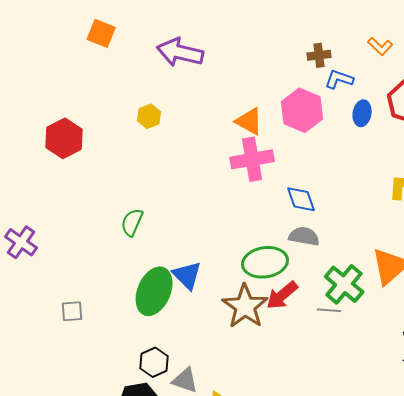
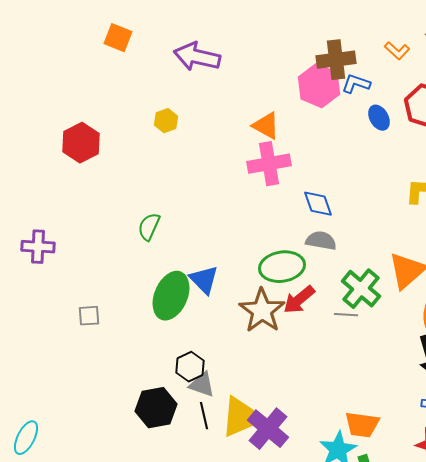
brown cross: (319, 55) -> (336, 60), size x1.6
pink hexagon: (302, 110) -> (319, 86), moved
blue ellipse: (362, 113) -> (379, 118), turned -40
purple cross: (21, 242) -> (38, 247), turned -32
black hexagon: (154, 362) -> (190, 367), moved

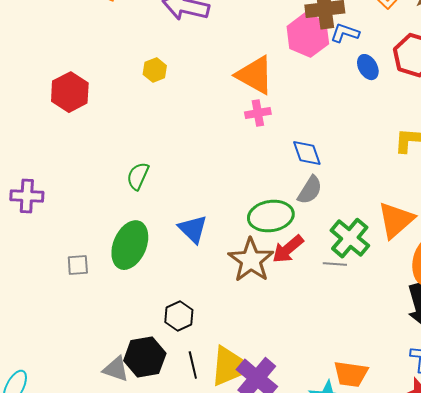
orange triangle: (266, 126) -> (255, 75), size x1.4
pink cross: (269, 164) -> (258, 113), size x0.6
gray semicircle: (321, 241) -> (310, 190), turned 112
green ellipse: (171, 296) -> (130, 245), moved
gray triangle: (202, 385) -> (116, 369), moved

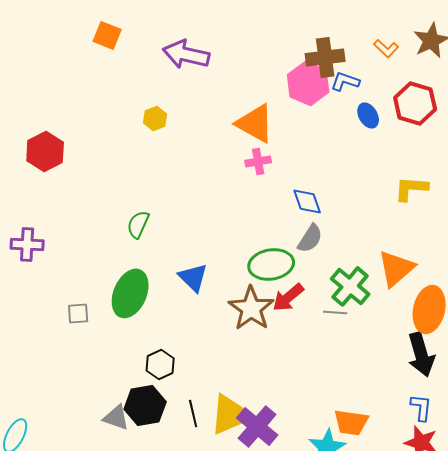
red hexagon: (70, 92) -> (45, 151), moved
black hexagon: (179, 316) -> (160, 364), moved

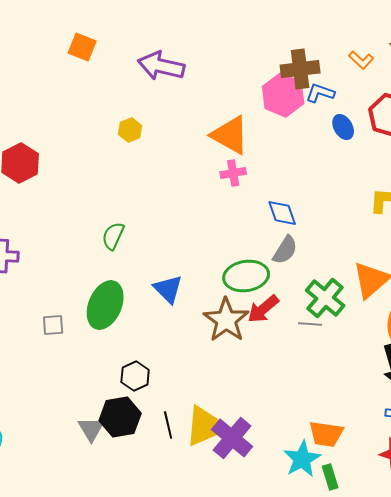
gray triangle: (116, 417) -> (91, 429), turned 40

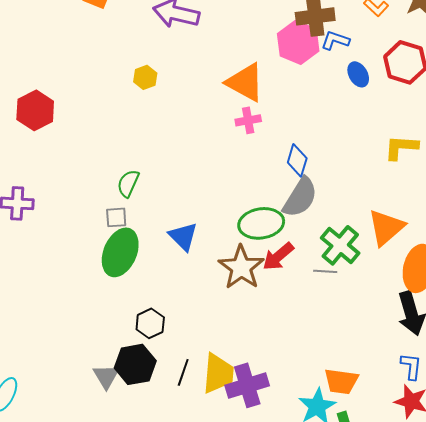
blue diamond: (282, 213) -> (297, 160), turned 36
gray semicircle: (285, 250) -> (300, 197), size x1.4
gray square: (53, 325) -> (116, 217), moved
black line: (168, 425) -> (183, 372), turned 32
purple cross: (232, 438) -> (247, 385), turned 33

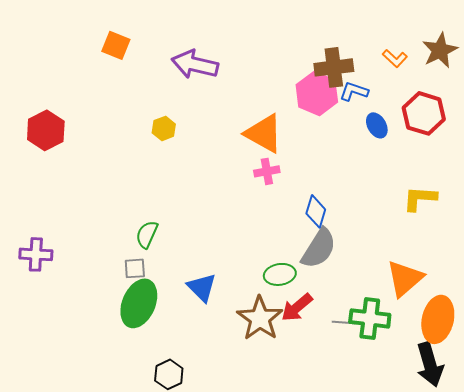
red hexagon: (35, 110) -> (46, 130), moved
green ellipse: (261, 223) -> (280, 274), size x0.7
green cross: (340, 245) -> (370, 318), moved, turned -33

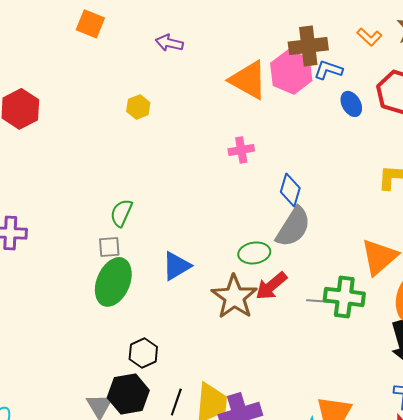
purple arrow: (195, 64) -> (169, 43), size x0.6
orange triangle: (264, 133) -> (248, 80), moved
blue triangle: (202, 287) -> (176, 266), turned 44

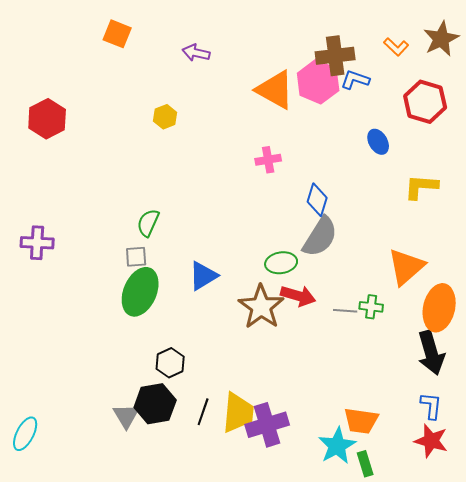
blue ellipse: (351, 104) -> (378, 142), moved
red arrow: (271, 286) -> (298, 296), turned -124
green cross: (344, 297) -> (371, 307), size x0.6

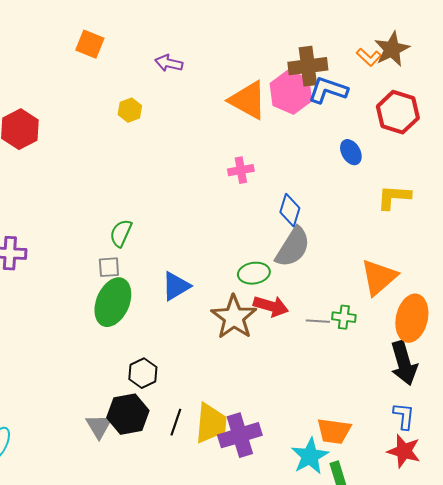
brown star: (441, 39) -> (392, 49), moved
blue L-shape: (355, 80) -> (328, 90), size x1.4
yellow hexagon: (165, 117) -> (130, 110), moved

